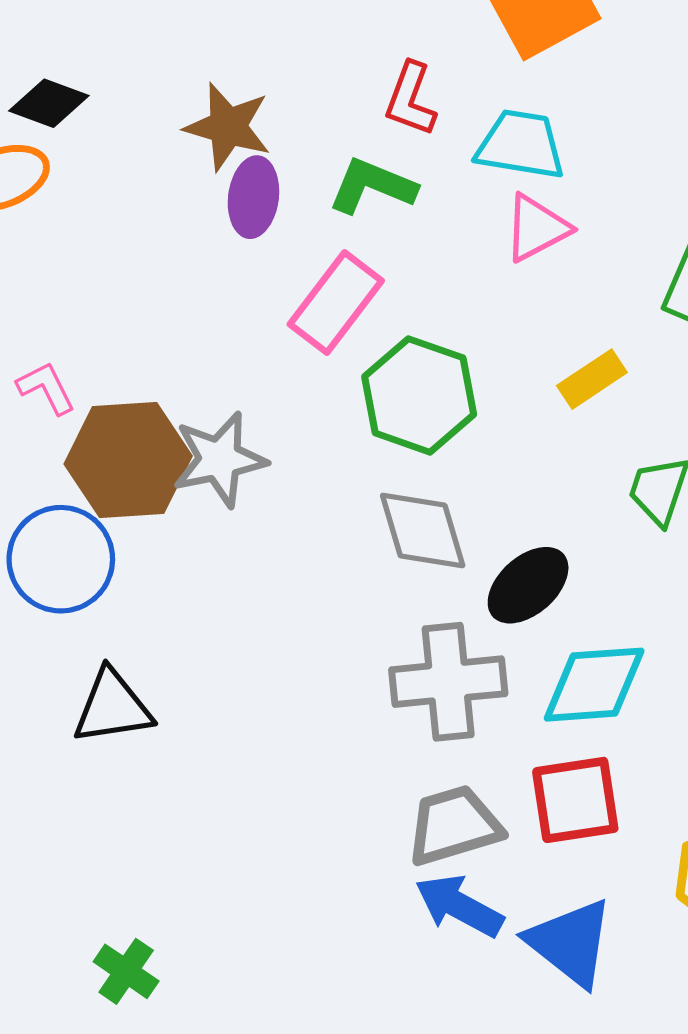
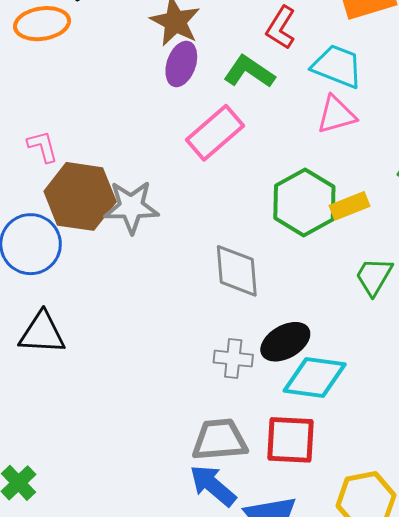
green hexagon: (419, 395) -> (304, 202), moved
black ellipse: (528, 585) -> (285, 342), moved
gray cross: (448, 682) -> (233, 359), size x0.6

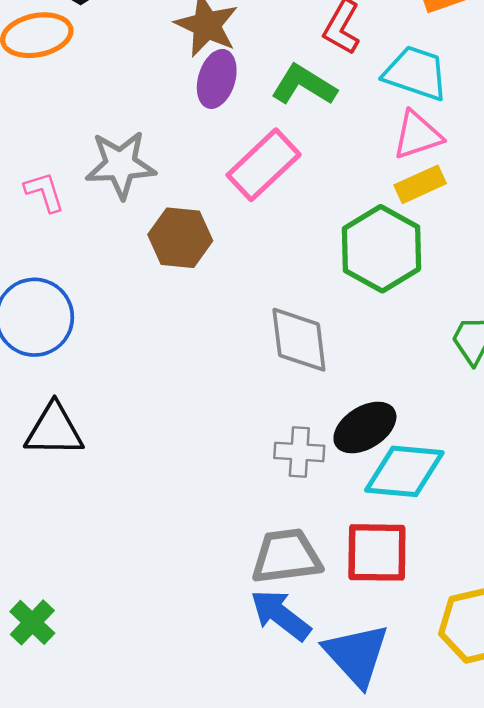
brown hexagon: (80, 196) -> (180, 238), moved, size x0.7
yellow rectangle: (350, 206) -> (420, 184), moved
gray star: (131, 207) -> (121, 165), moved

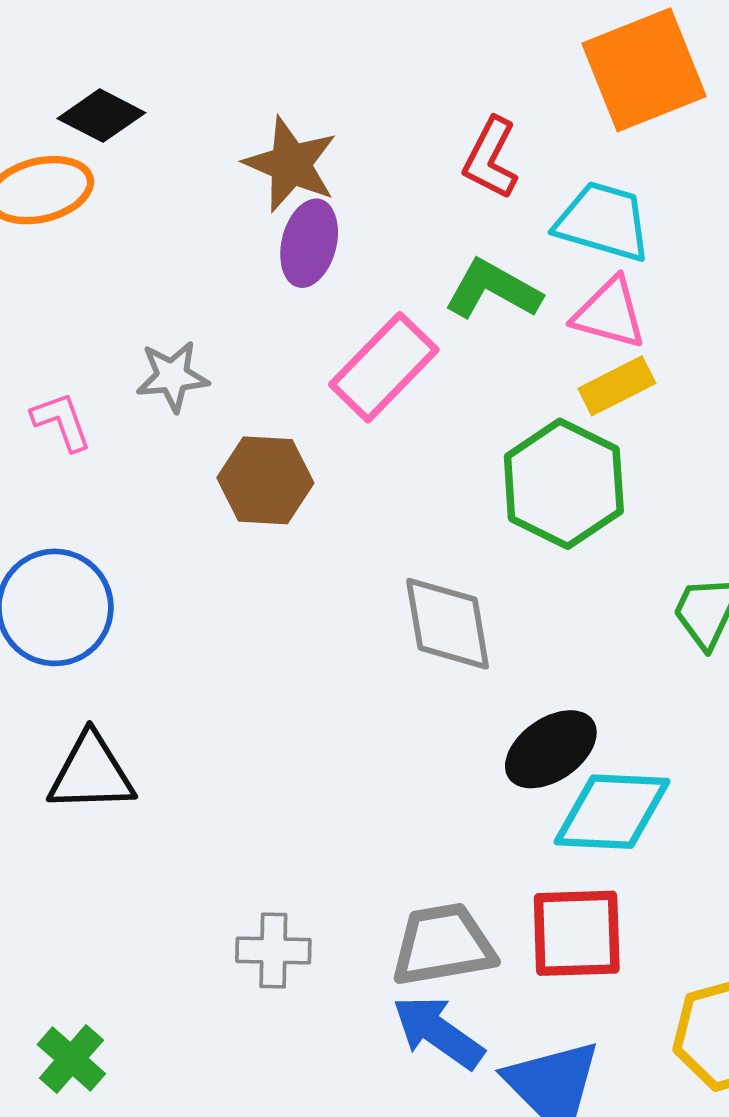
green L-shape: (304, 85) -> (493, 290), moved
pink triangle: (417, 135) -> (609, 313), turned 36
gray star: (121, 165) -> (172, 376), size x0.7
gray cross: (299, 452) -> (273, 951), moved

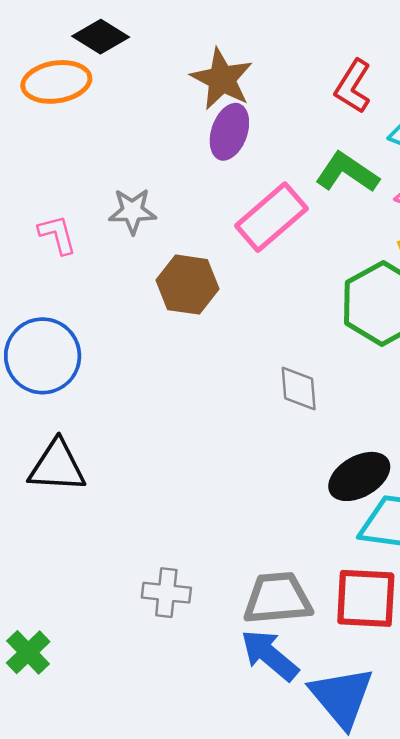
gray diamond: (448, 624) -> (299, 389), size x0.7

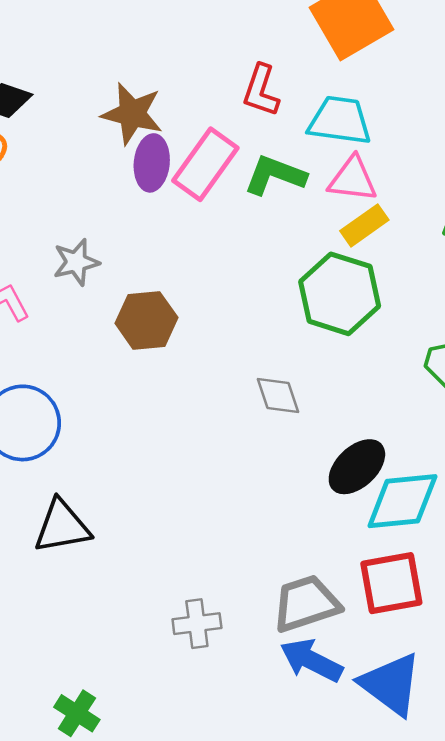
pink rectangle: (271, 217) -> (205, 164), moved

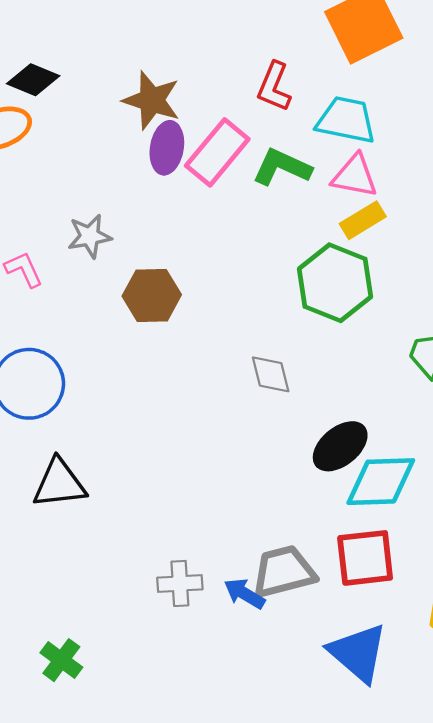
blue arrow: (311, 660) -> (244, 594), moved, size x0.7

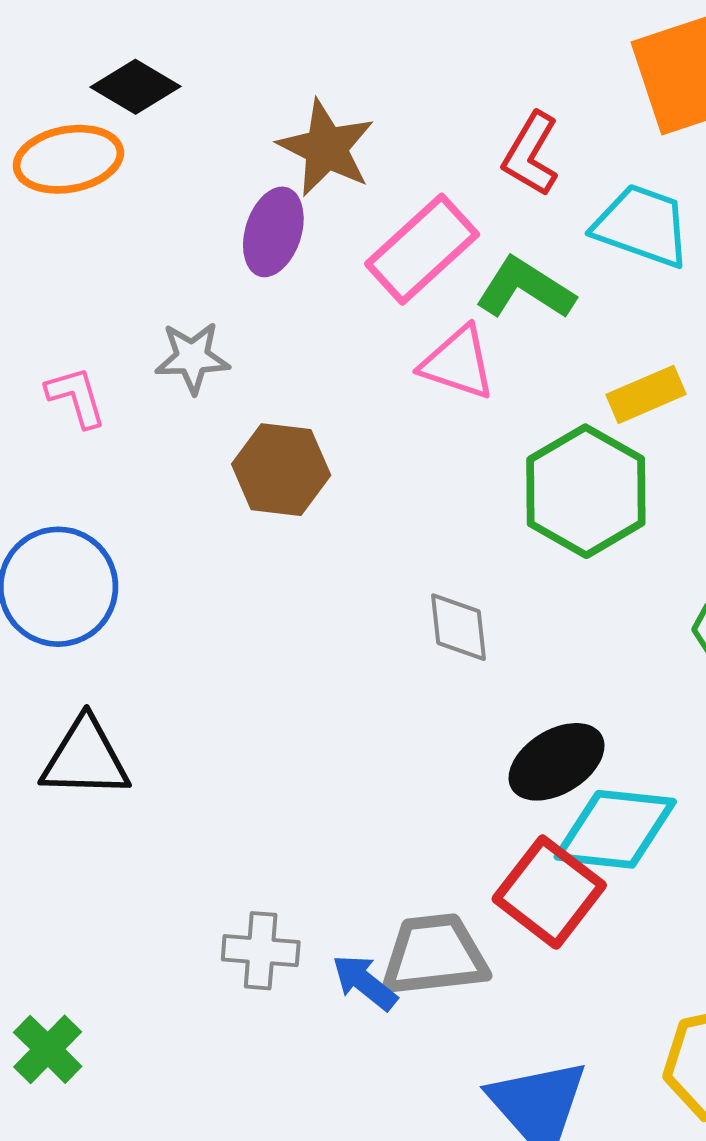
purple ellipse: (167, 148) -> (273, 232), moved
pink triangle: (355, 176) -> (458, 363), moved
red square: (365, 558) -> (549, 892), moved, turned 36

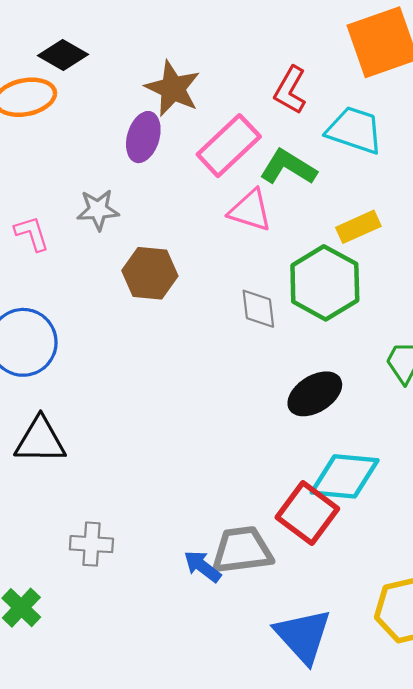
gray diamond: (459, 627) -> (258, 309), moved
black ellipse: (557, 762) -> (315, 394), moved
gray cross: (261, 951) -> (91, 544), moved

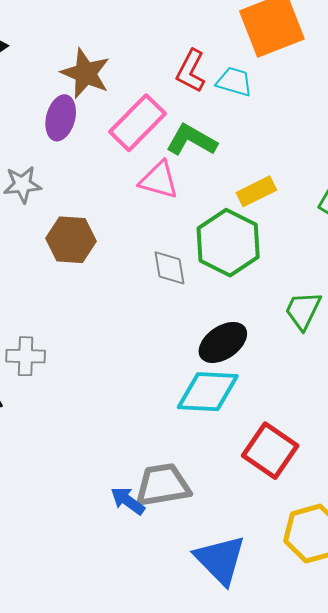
cyan trapezoid: (355, 130) -> (234, 82), moved, size x0.7
cyan diamond: (345, 476) -> (208, 392), moved
red square: (307, 513) -> (270, 451), moved
gray cross: (91, 544) -> (26, 356), moved

